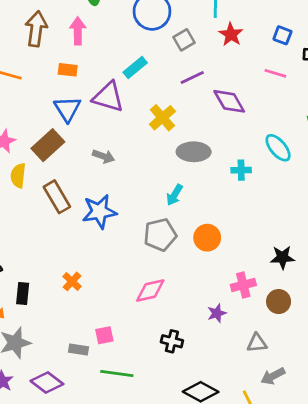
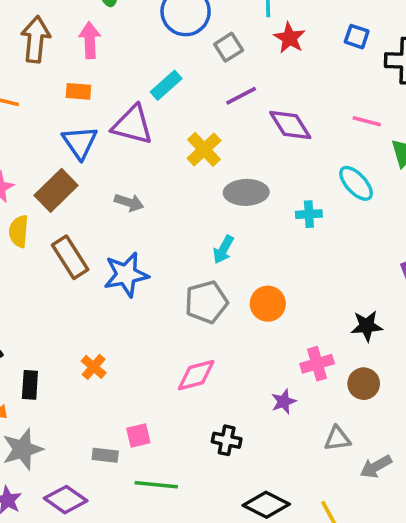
pink line: (275, 73) -> (367, 121), moved
gray arrow: (273, 376) -> (376, 467), moved

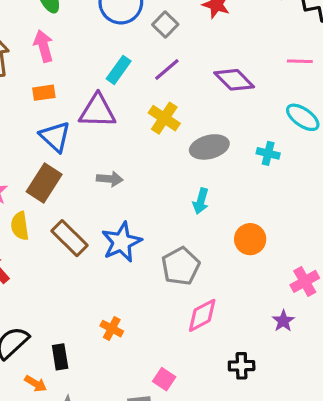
purple line: (241, 96) -> (167, 69), moved
cyan cross: (309, 214) -> (268, 153), turned 30
gray pentagon: (206, 302) -> (181, 266), moved
pink square: (138, 436) -> (164, 379), turned -30

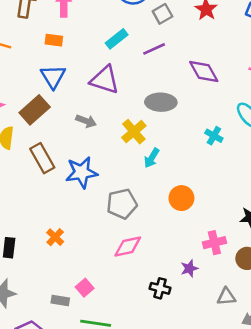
purple triangle: (97, 111) -> (105, 80), moved
yellow cross: (164, 118) -> (134, 132), moved
gray ellipse: (209, 147) -> (161, 102), moved
black cross: (242, 366) -> (160, 288), moved

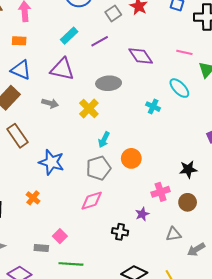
gray square: (162, 14) -> (113, 13), moved
blue triangle: (53, 77) -> (21, 70), turned -30
cyan arrow: (152, 158) -> (104, 140), moved
blue star: (81, 172) -> (51, 162), moved, turned 30
gray pentagon: (122, 204) -> (98, 168), moved

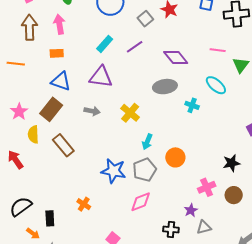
gray ellipse: (109, 83) -> (165, 87), moved
blue star: (51, 162) -> (113, 171), moved
gray triangle: (174, 234) -> (204, 227), moved

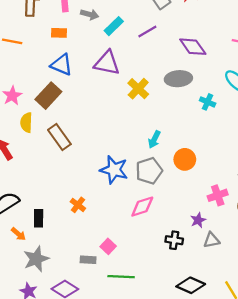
gray arrow: (92, 111) -> (90, 14), moved
yellow cross: (130, 113) -> (138, 89), moved

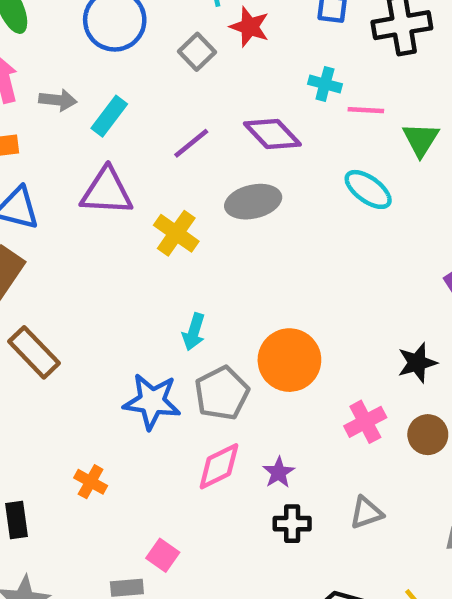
purple line: (147, 31) -> (191, 143), moved
cyan cross: (208, 102) -> (325, 84), moved
cyan arrow: (154, 139) -> (194, 332), moved
orange circle: (185, 159) -> (289, 360), size x1.4
purple star: (198, 220) -> (279, 472), moved

